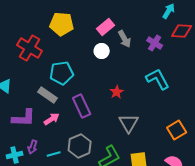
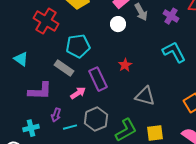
red star: (117, 92) -> (125, 65), moved
pink arrow: (52, 119) -> (78, 93), moved
gray triangle: (129, 123) -> (145, 96), turned -45
purple arrow: (33, 147) -> (56, 115), moved

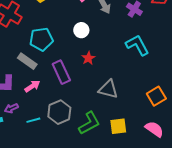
white circle: (118, 24) -> (81, 30), moved
pink arrow: (78, 93) -> (32, 86), moved
purple arrow: (56, 115) -> (11, 108), moved, turned 48

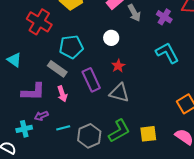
pink arrow: (32, 86) -> (62, 94), turned 105
gray triangle: (108, 89) -> (119, 93), moved
gray hexagon: (59, 112) -> (89, 136), moved

